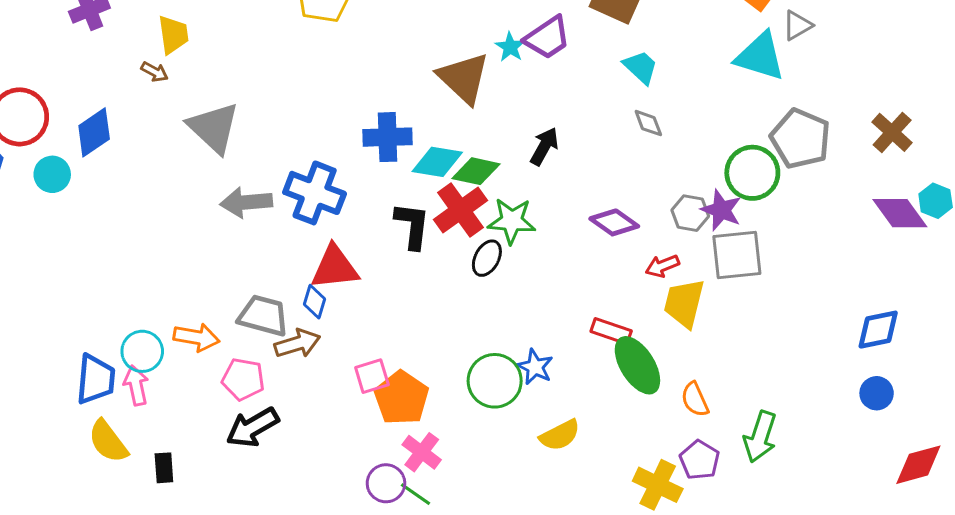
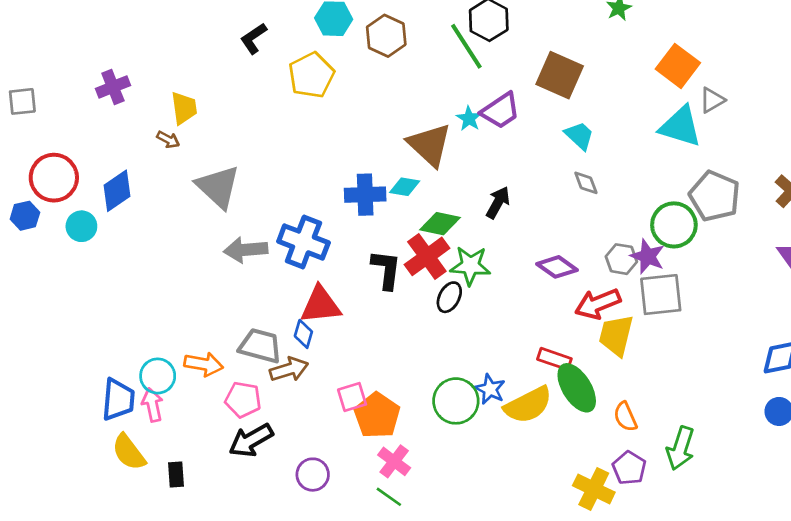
cyan diamond: (437, 162) -> (405, 187), moved, size x0.7
red arrow: (662, 266) -> (598, 304), size x1.6
yellow semicircle: (560, 435) -> (528, 405), moved, size x1.4
purple circle: (386, 483) -> (313, 475), moved

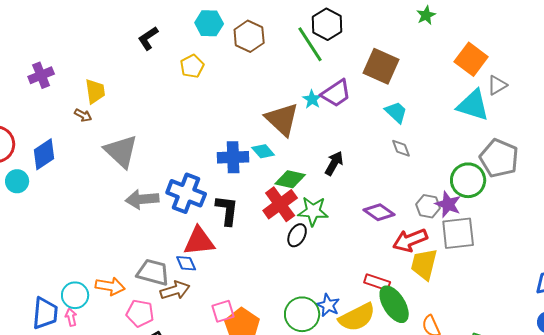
yellow pentagon: (311, 75) -> (192, 66), size x0.7
cyan diamond: (405, 187) -> (263, 151), turned 40
black L-shape: (386, 270) -> (227, 210), moved
blue diamond: (303, 334) -> (186, 263), turned -40
pink arrow: (152, 405) -> (71, 317), size x0.7

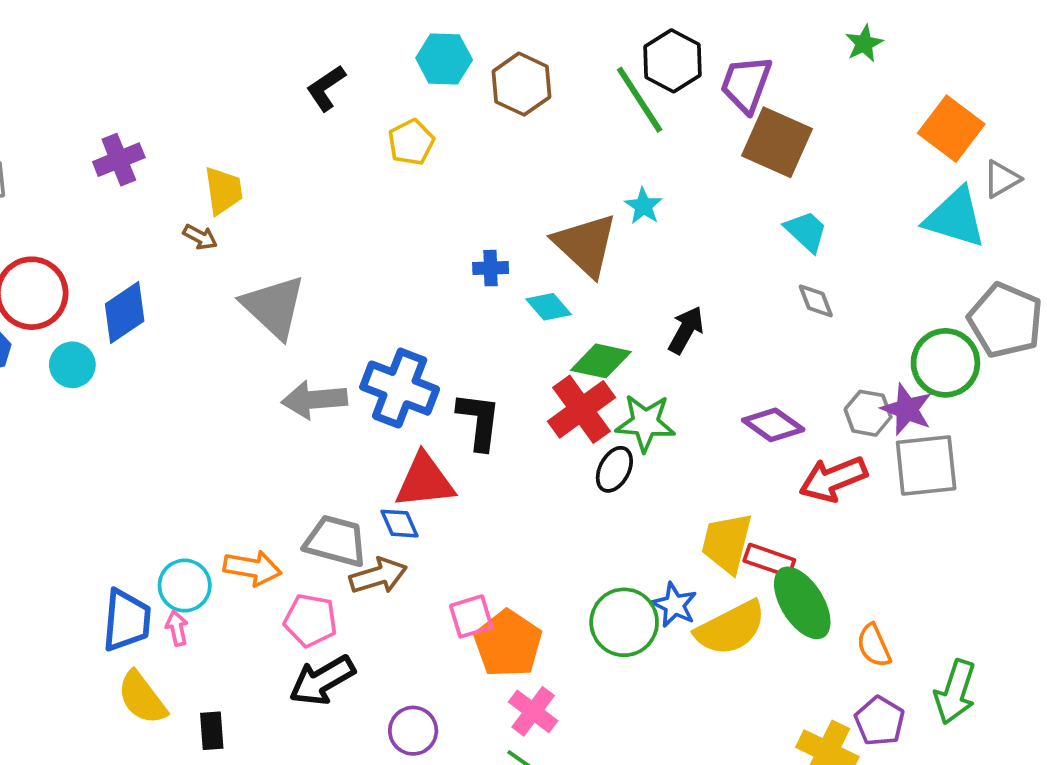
purple trapezoid: (336, 93) -> (746, 84), moved, turned 144
blue cross: (233, 157) -> (491, 268), moved, size x0.6
yellow trapezoid: (424, 264) -> (727, 543), moved

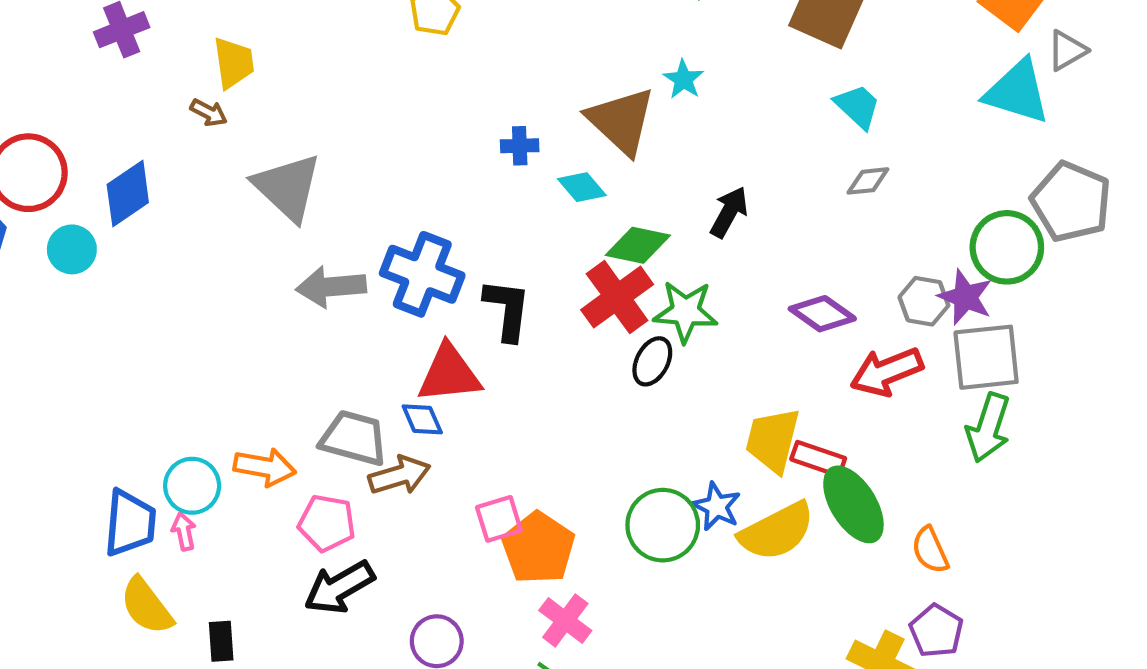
gray diamond: (816, 301) -> (868, 181), turned -75
green arrow: (955, 692) -> (988, 428), moved

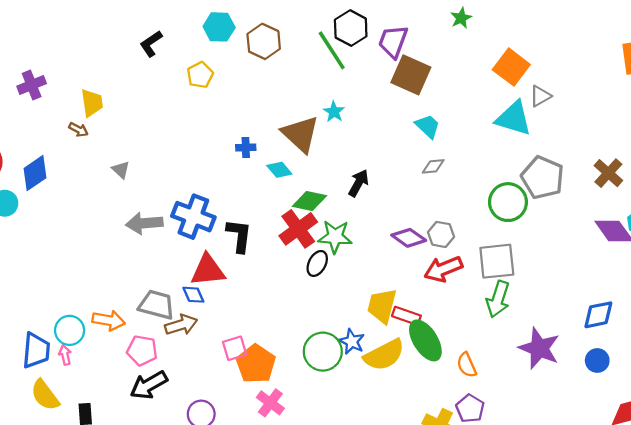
gray triangle: (287, 187) -> (121, 170), size x0.5
purple star: (965, 297) -> (539, 348), moved, size x1.4
gray hexagon: (924, 301) -> (441, 234), moved

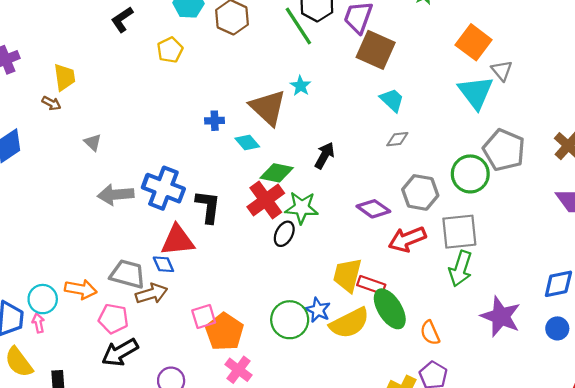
gray triangle: (540, 96) -> (502, 71), turned -40
cyan triangle: (514, 118) -> (476, 92), turned 36
gray hexagon: (441, 234) -> (420, 192), moved, size x1.4

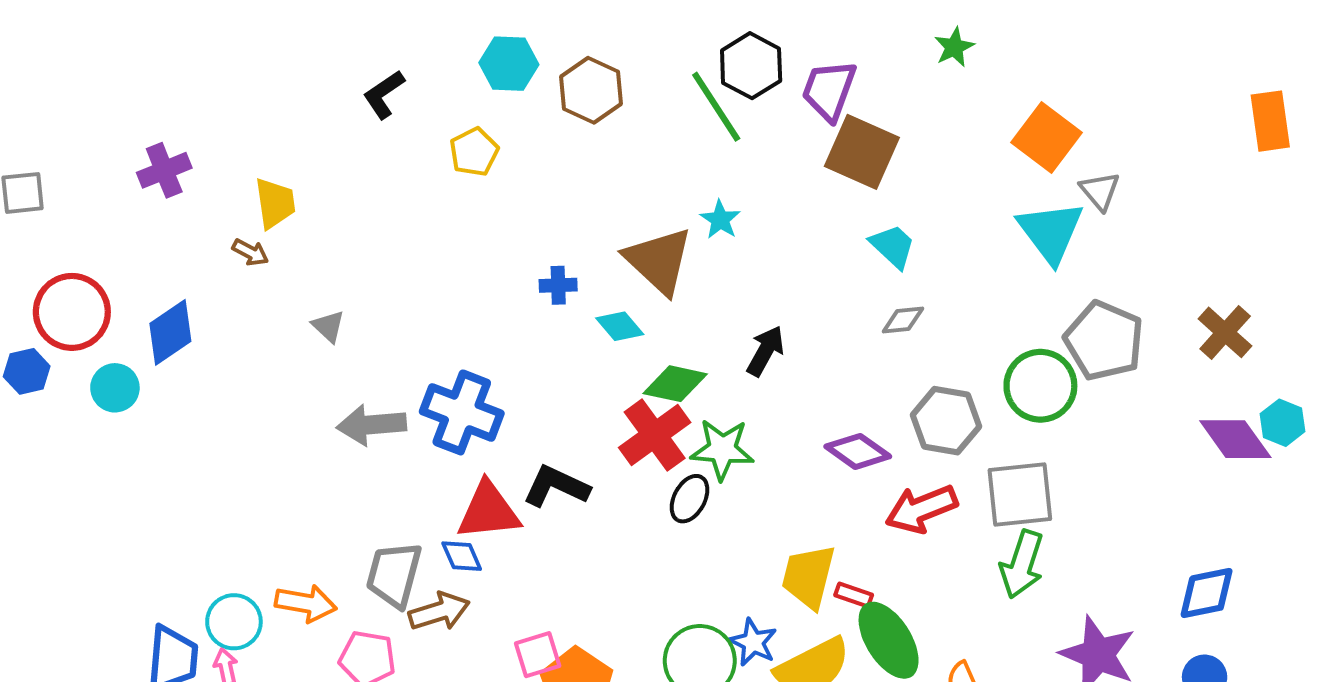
black L-shape: (208, 207) -> (556, 486), moved, turned -72
gray trapezoid: (128, 274) -> (394, 575), turned -90
red rectangle: (371, 285) -> (854, 595), size x0.7

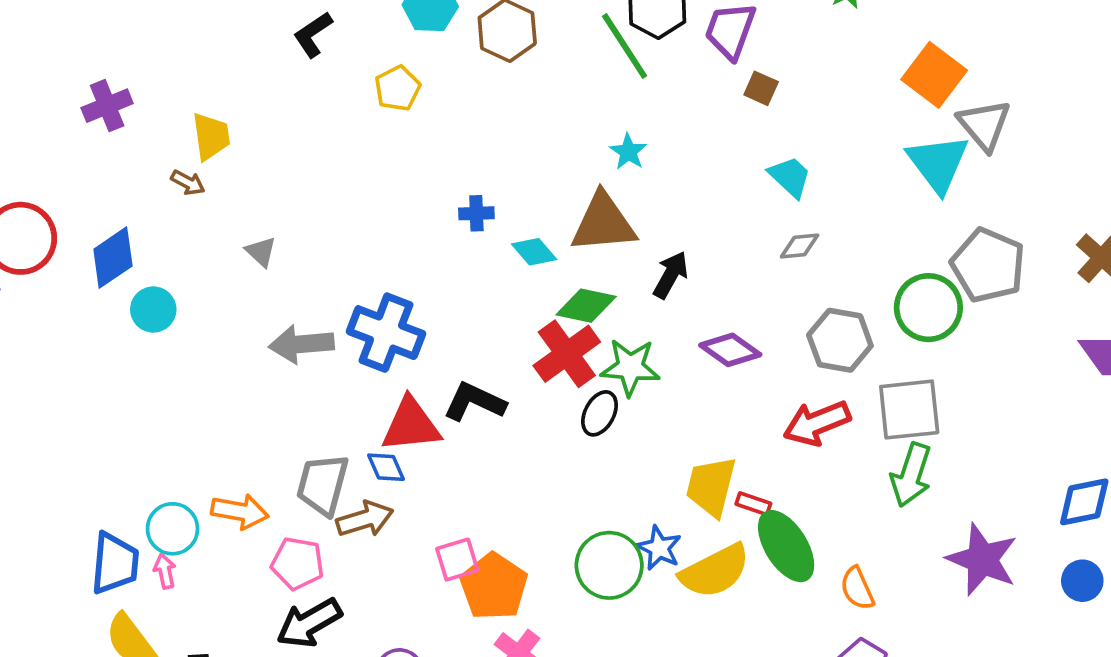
brown square: (862, 152) -> (761, 88), size x0.5
gray triangle: (1100, 191) -> (984, 125), size x1.4
brown triangle: (659, 261) -> (603, 223), moved, turned -48
cyan circle: (115, 388) -> (153, 309), moved
purple diamond: (858, 451) -> (730, 350), moved

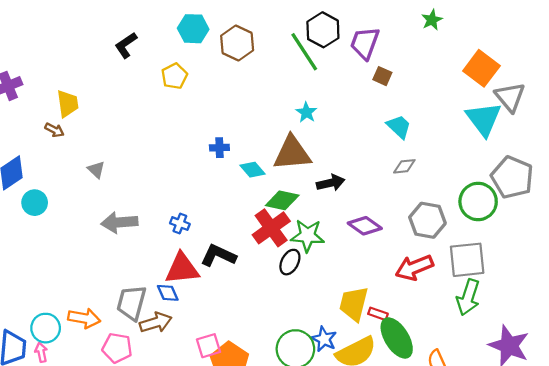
black arrow: (671, 275) -> (331, 183), turned 48
blue cross: (386, 333) -> (180, 224), moved, size x0.5

